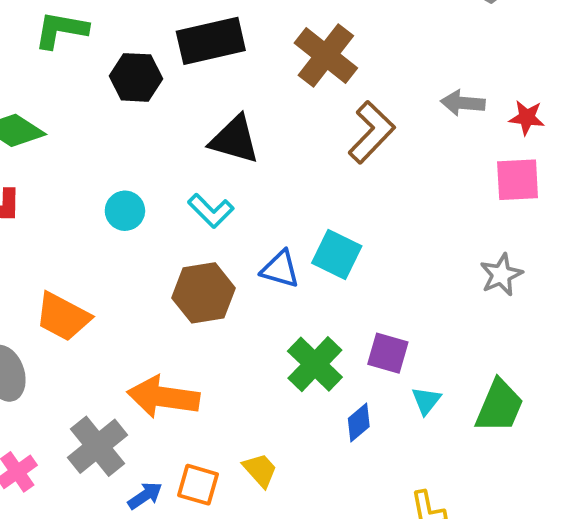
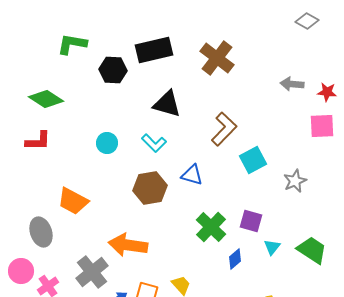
brown L-shape: (372, 132) -> (224, 129), moved
cyan square: (337, 255) -> (253, 160), moved, turned 36
gray star: (501, 275) -> (295, 181), moved
green trapezoid: (499, 406) -> (312, 250), turned -80

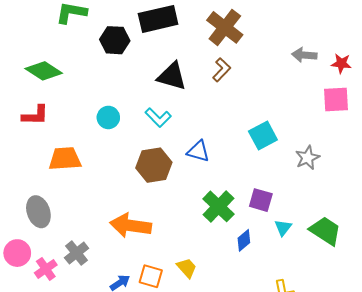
brown L-shape: (224, 129) -> (222, 70), moved, size x0.7
orange trapezoid: (73, 201) -> (65, 159), moved, turned 148
gray cross: (92, 272) -> (77, 253), moved, size x0.7

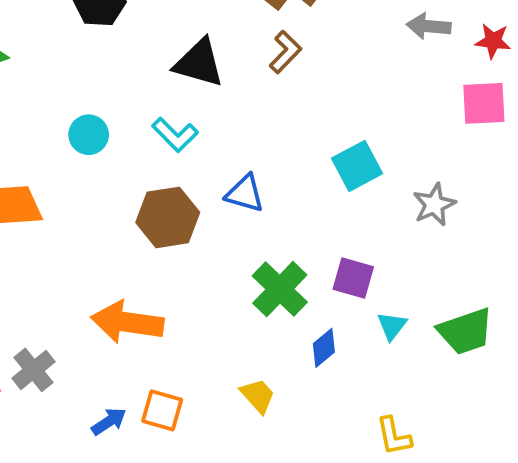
green trapezoid: (325, 231) -> (465, 331), turned 128
yellow trapezoid: (187, 268) -> (258, 396), moved

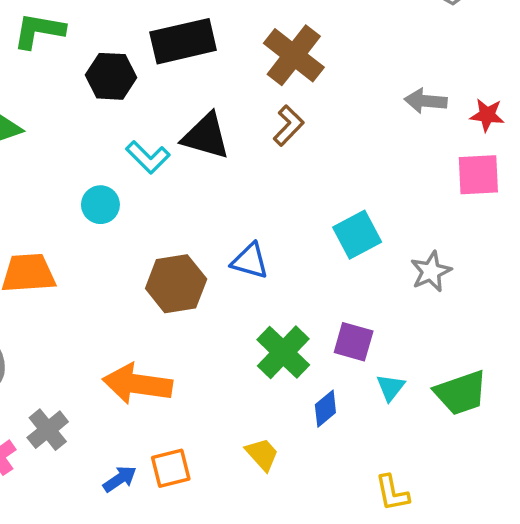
cyan L-shape: (175, 135) -> (148, 157), moved
orange square: (162, 410) -> (171, 468), turned -30

